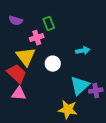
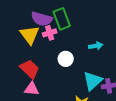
purple semicircle: (16, 21) -> (42, 19), moved, size x1.5
green rectangle: (49, 24) -> (62, 19), size x1.5
yellow triangle: (26, 57) -> (30, 35), moved

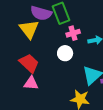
pink cross: (50, 33) -> (73, 33), moved

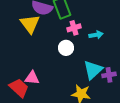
red trapezoid: (29, 63) -> (19, 88), moved

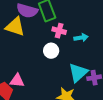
yellow triangle: (30, 24) -> (15, 27), turned -35
pink cross: (74, 28) -> (59, 31), turned 32

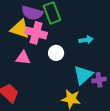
pink cross: (59, 31) -> (36, 33), moved, size x1.5
pink triangle: (17, 81) -> (23, 58), moved

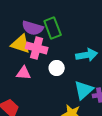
cyan arrow: (86, 40) -> (87, 55), size x1.5

